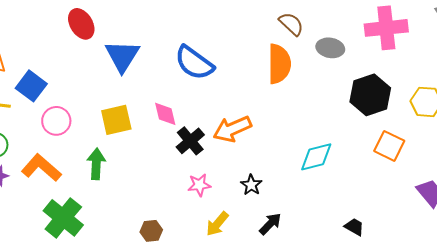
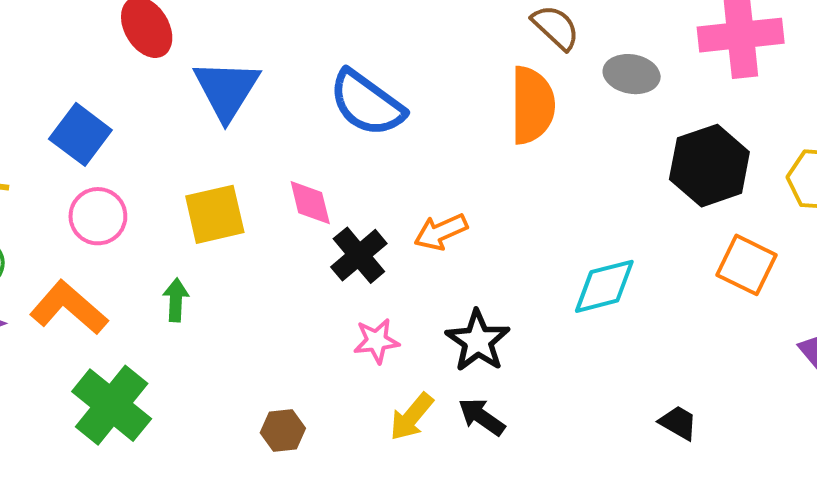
blue square: (31, 86) -> (80, 134), moved
orange arrow: (232, 129) -> (441, 232), size x0.7
green arrow: (96, 164) -> (176, 300), size x0.7
black star: (251, 185) -> (478, 341), size x1.5
black arrow: (270, 224) -> (482, 417), moved, turned -100

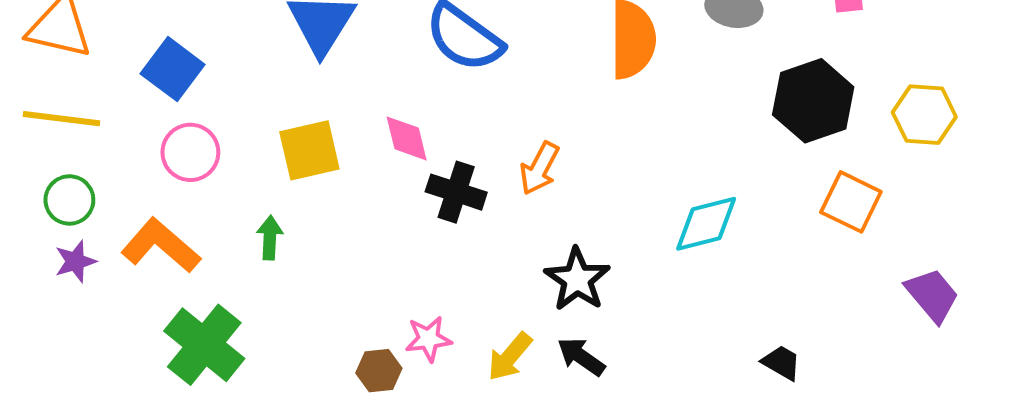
orange arrow: (441, 232) -> (540, 168), turned -38
black cross: (359, 255) -> (456, 192), turned -32
pink star: (376, 341) -> (428, 339), moved

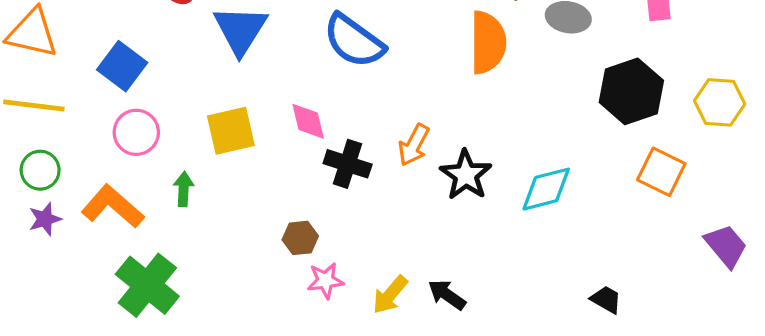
green arrow: (270, 238) -> (184, 189), moved
black star: (577, 279) -> (466, 175), moved
brown hexagon: (379, 371) -> (300, 238), moved

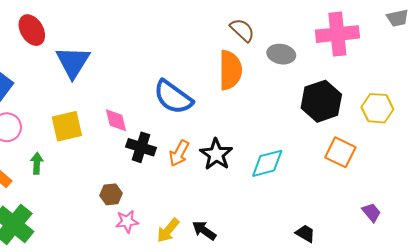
blue semicircle: (354, 41) -> (173, 97), moved
orange arrow: (414, 145) -> (179, 153), moved
purple trapezoid: (726, 246) -> (371, 212), moved, size x0.7

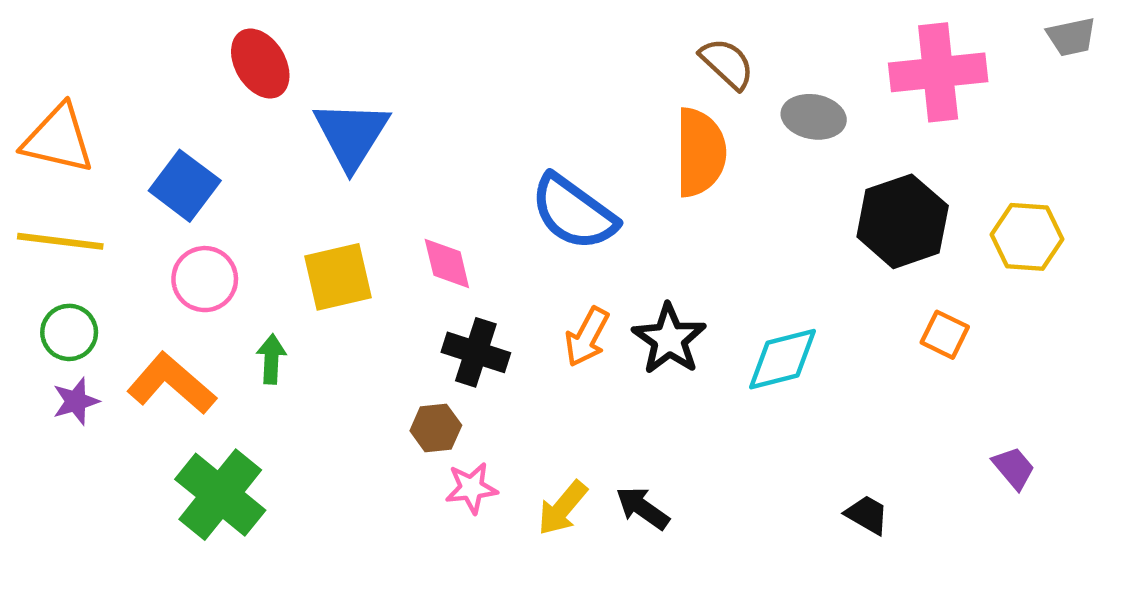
black cross: (141, 147) -> (476, 352), moved
orange square: (340, 152) -> (945, 335), size x0.7

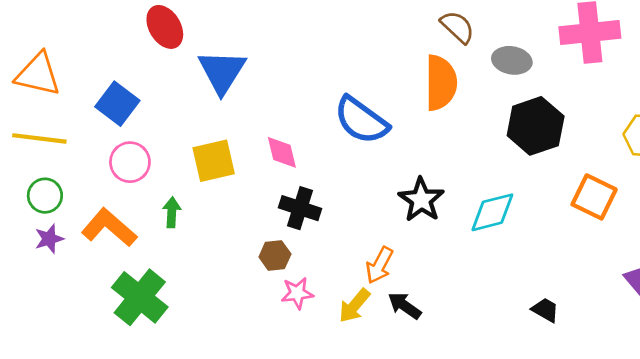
black hexagon: (903, 221) -> (536, 126), moved
orange square: (945, 335) -> (594, 197), size x1.5
orange arrow: (587, 337) -> (379, 265), moved

